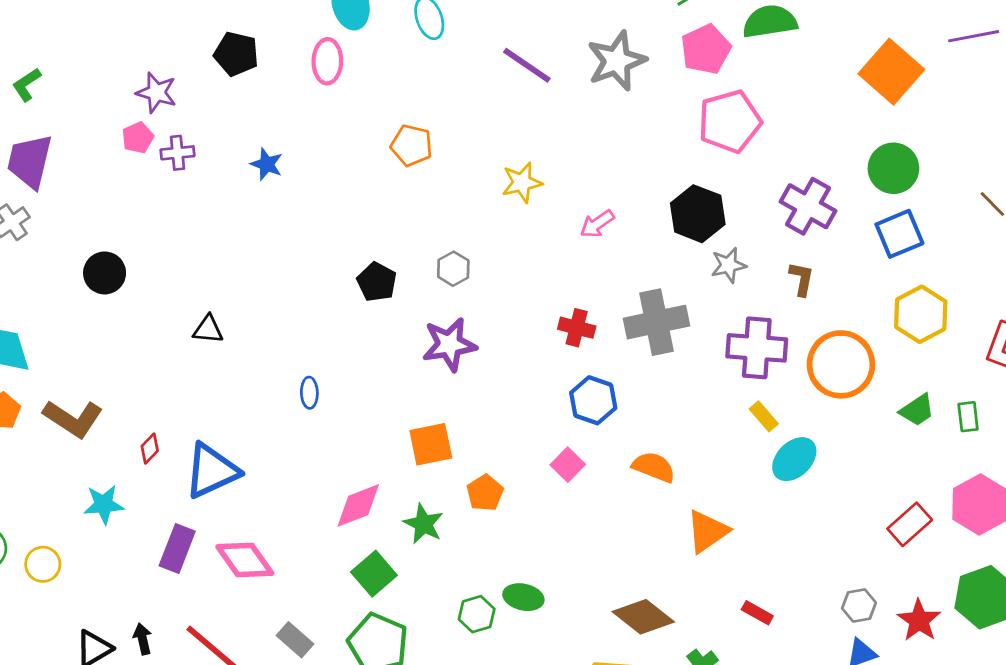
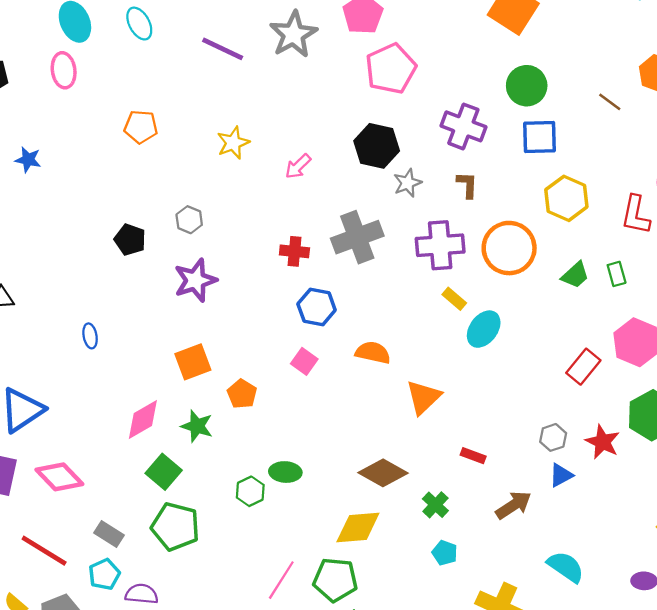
blue square: (899, 234) -> (539, 137), turned 30

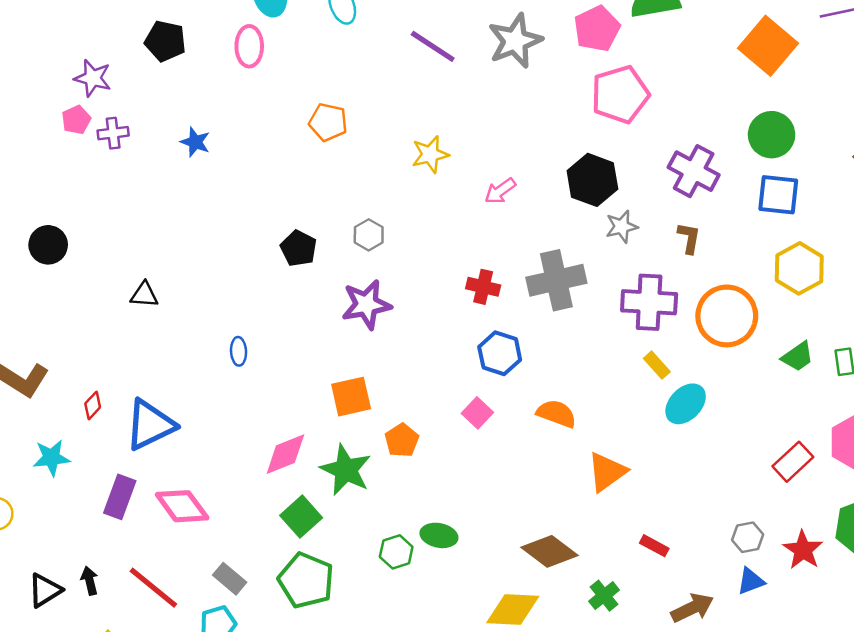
green star: (197, 426) -> (346, 470), size x1.4

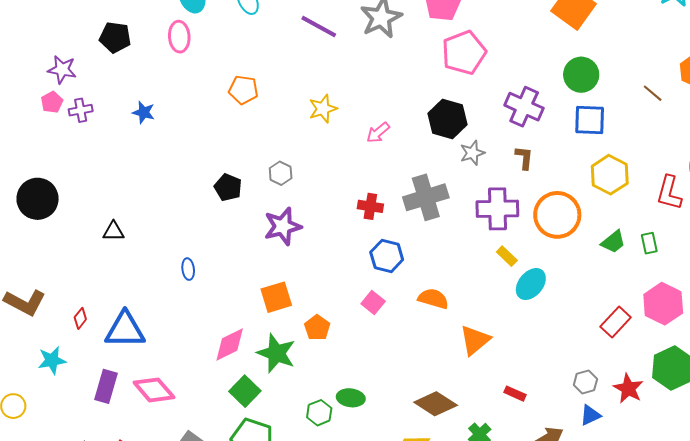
black circle: (48, 245) -> (38, 199), size x1.4
blue triangle: (150, 425) -> (125, 330), turned 30

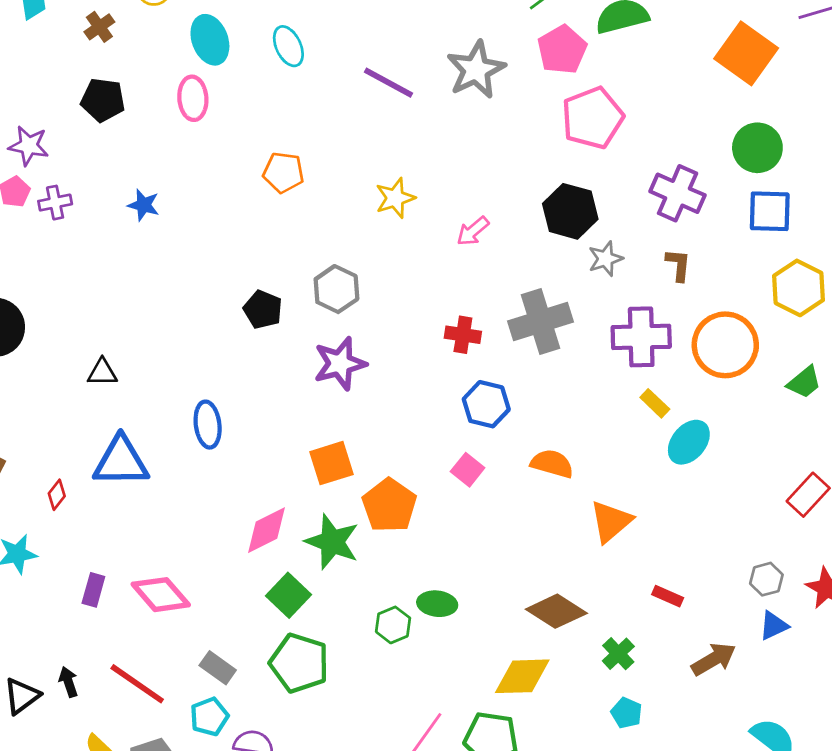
gray hexagon: (281, 173) -> (336, 289), size x1.4
blue ellipse: (188, 269) -> (208, 425), size x1.5
orange pentagon: (317, 328) -> (389, 505), size x1.5
blue triangle: (125, 330) -> (121, 461), moved
purple rectangle: (106, 386) -> (93, 590), size x0.7

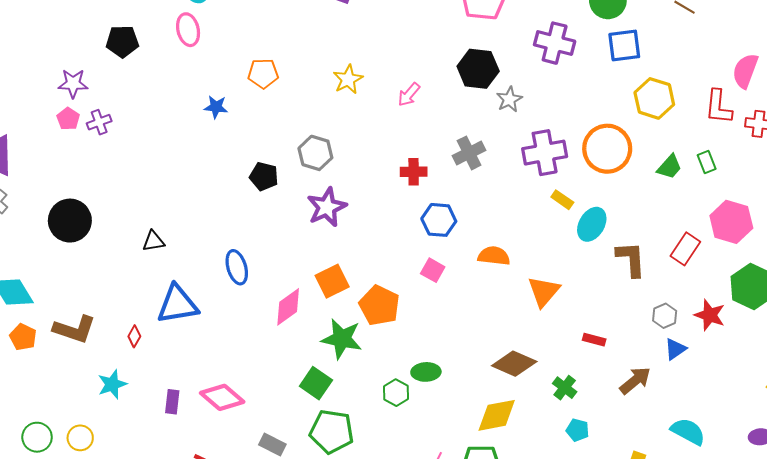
blue star: (144, 205) -> (216, 107), moved
brown L-shape: (678, 265) -> (631, 259), moved, size x1.5
gray cross: (541, 321) -> (469, 153), size x0.7
pink diamond: (266, 530) -> (288, 307), moved

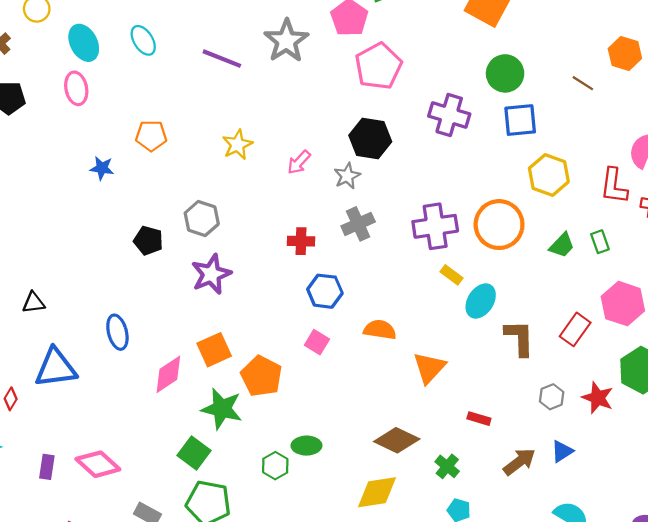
gray star: (509, 99) -> (347, 176), moved
blue triangle: (675, 349) -> (562, 451), moved

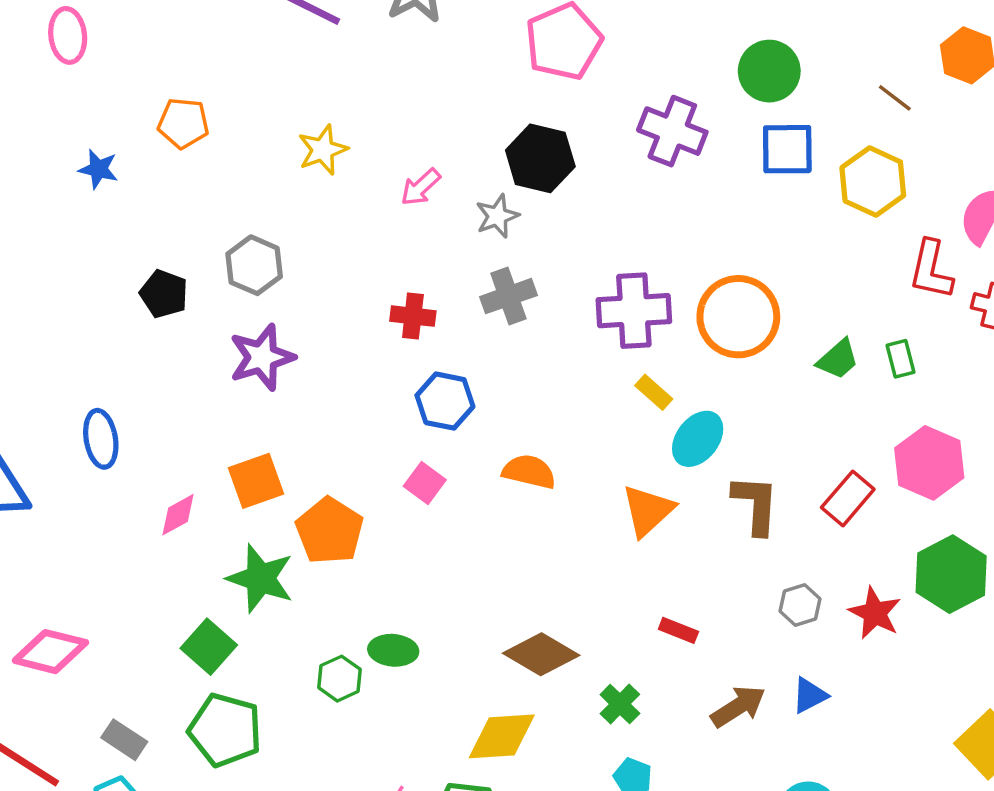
yellow hexagon: (549, 175) -> (873, 182), moved
orange triangle: (429, 368) -> (648, 511), moved
pink diamond: (168, 374) -> (178, 515), size x0.7
pink diamond: (98, 464) -> (50, 652), turned -33

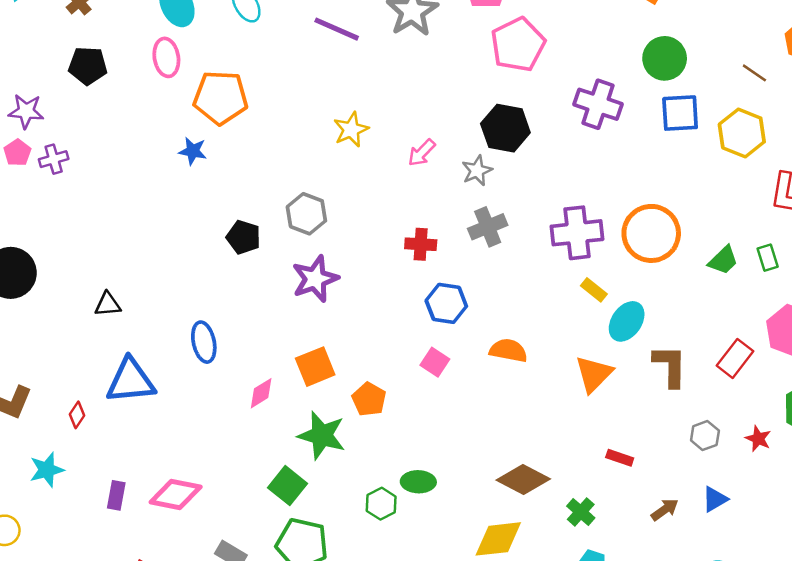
orange pentagon: (183, 123) -> (221, 98), moved, size x1.5
orange pentagon: (330, 531) -> (369, 399), size x0.7
red star: (875, 613) -> (758, 439), size x0.7
brown arrow: (738, 706) -> (665, 510), size x0.7

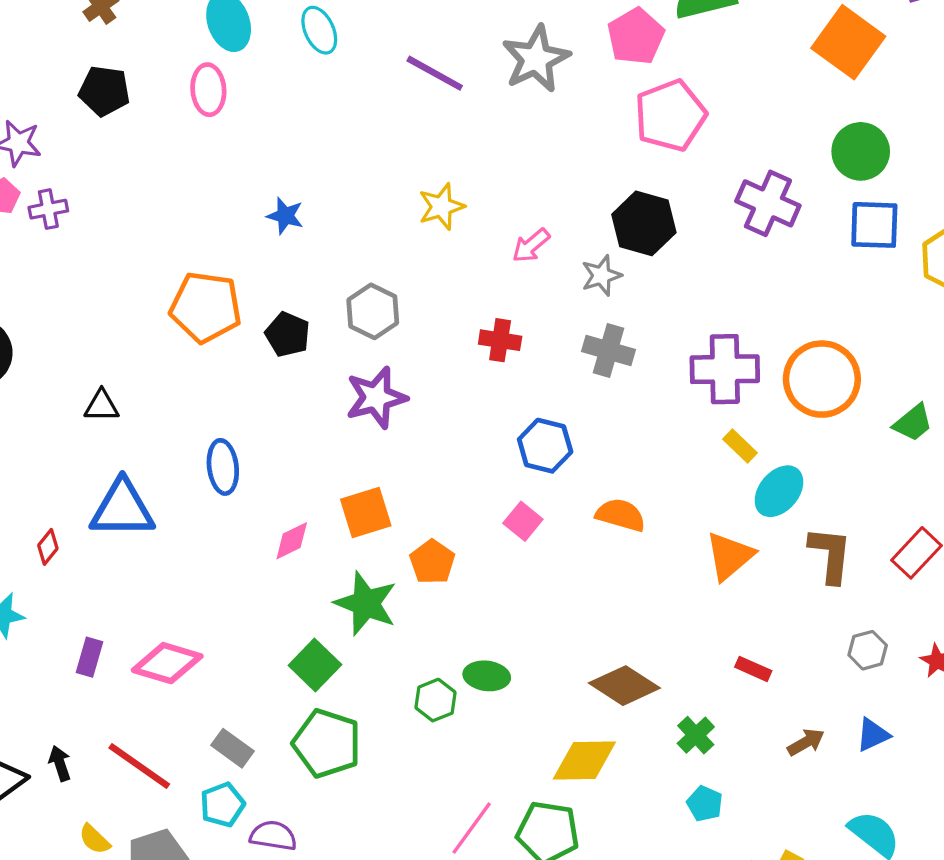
orange pentagon: (221, 98) -> (206, 307), moved
blue star: (193, 151) -> (285, 216), moved
gray cross: (488, 227) -> (609, 350), turned 33
red cross: (421, 244) -> (500, 340), moved

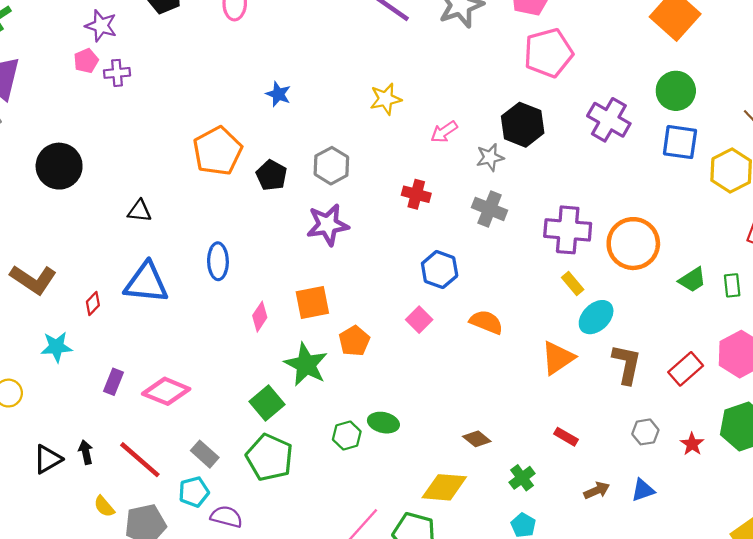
orange pentagon: (206, 307) -> (218, 151), turned 30
pink diamond: (292, 541) -> (260, 317), turned -36
brown diamond: (624, 686) -> (477, 439), size x0.6

